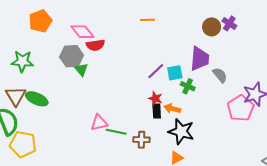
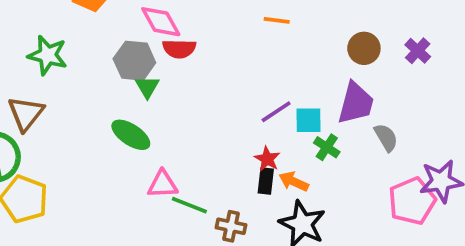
brown circle: (212, 27) -> (364, 48), moved
green ellipse: (37, 99) -> (131, 135), moved

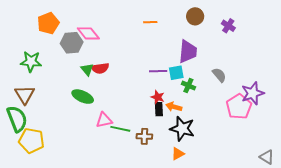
brown circle: (364, 48) -> (195, 16), moved
red semicircle: (179, 49) -> (100, 68), moved
gray hexagon: (134, 61) -> (72, 43), moved
purple trapezoid: (356, 103) -> (188, 52), moved
purple line: (276, 112) -> (158, 71), turned 42

